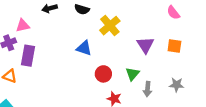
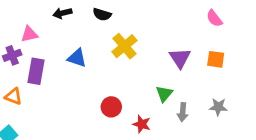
yellow cross: (110, 26) -> (124, 46), moved
blue triangle: (84, 48) -> (77, 58), moved
red circle: (103, 74) -> (111, 107), moved

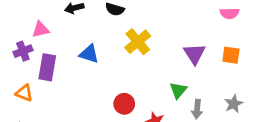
pink semicircle: (214, 18) -> (230, 13), turned -54
gray star: (218, 107) -> (234, 104), turned -30

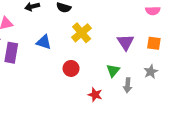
red circle: (124, 104) -> (71, 68), moved
gray star: (234, 104) -> (151, 72), moved

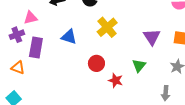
gray arrow: (128, 85) -> (166, 93), moved
red star: (95, 95) -> (116, 80), moved

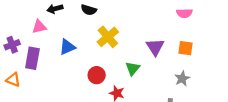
pink triangle: (31, 18) -> (39, 27), moved
blue triangle: (69, 37) -> (67, 47), turned -42
green triangle: (139, 66) -> (133, 68), moved

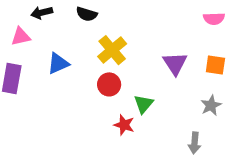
green triangle: (133, 68) -> (144, 104), moved
red circle: (97, 75) -> (109, 84), moved

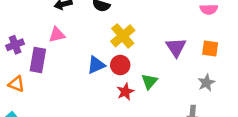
pink triangle: (21, 37) -> (57, 35), moved
blue triangle: (58, 64) -> (96, 65), moved
red star: (124, 125) -> (125, 92), moved, turned 30

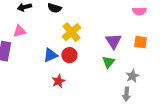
green triangle: (149, 81) -> (108, 62), moved
gray star: (206, 83) -> (132, 76), moved
red star: (125, 92) -> (58, 81), moved

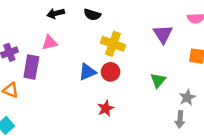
yellow cross: (71, 32) -> (113, 44), turned -30
purple triangle: (113, 41) -> (163, 34), moved
red star: (58, 81) -> (106, 108), moved

